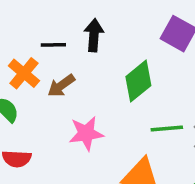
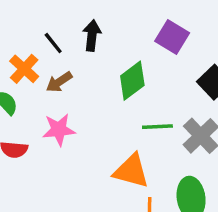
black line: (53, 45) -> (53, 43), turned 50
pink star: (86, 133) -> (59, 130), moved

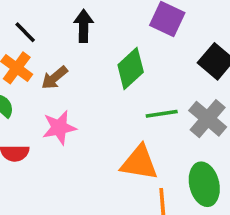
black line: (53, 43) -> (25, 32), moved

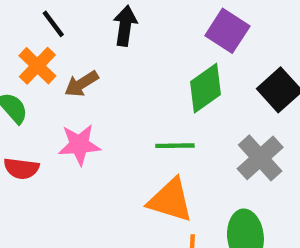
green diamond: (131, 69) -> (206, 88), moved
green line: (162, 114) -> (175, 146), moved

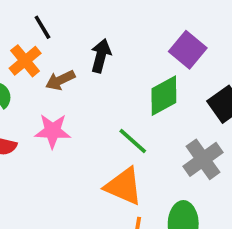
black arrow: (125, 26) -> (101, 56), moved
green line: (175, 146) -> (133, 141), turned 36

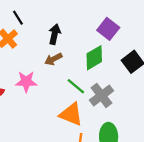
brown arrow: (60, 80) -> (53, 59), moved
gray cross: (203, 159) -> (101, 95), moved

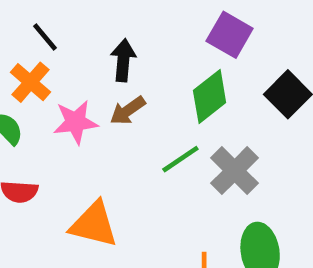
pink star: (26, 82) -> (76, 122), moved
green line: (76, 86) -> (180, 159), turned -66
orange triangle: (71, 114) -> (94, 224), moved

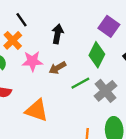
green diamond: (210, 97) -> (97, 55), turned -30
brown arrow: (128, 111) -> (57, 68), moved

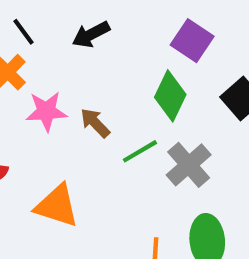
black arrow: (58, 34) -> (91, 34), moved, turned -126
brown arrow: (57, 68) -> (95, 123), turned 77

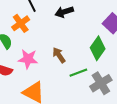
pink star: (46, 111) -> (28, 59), moved

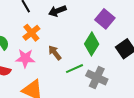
orange cross: (21, 23) -> (31, 33), moved
gray cross: (101, 83) -> (97, 77), turned -30

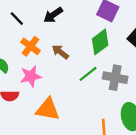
green diamond: (92, 44) -> (100, 42), turned 35
brown arrow: (55, 53) -> (60, 52), moved

